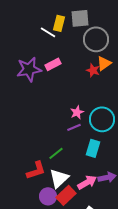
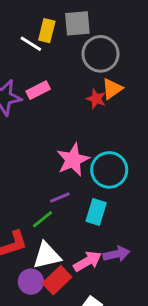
pink star: (77, 112) -> (73, 160), size x1.6
purple line: (74, 127) -> (60, 197), moved
white triangle: (59, 178) -> (47, 255), turned 30

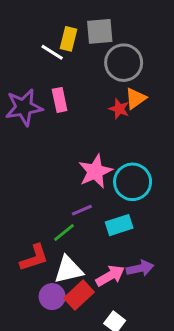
pink rectangle: (38, 90) -> (60, 100), turned -75
cyan rectangle: (96, 212) -> (119, 225), turned 55

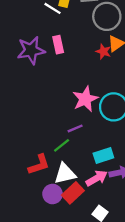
cyan rectangle: (119, 225) -> (103, 156), moved

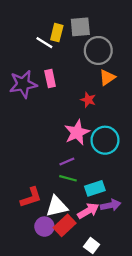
red star: (103, 51) -> (88, 100), moved
green line: (62, 145) -> (68, 178), moved, turned 54

